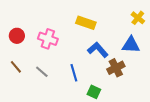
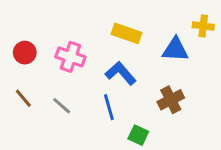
yellow cross: (138, 18) -> (203, 26), turned -32
blue triangle: (131, 45) -> (175, 50), moved
blue L-shape: (98, 50) -> (121, 73), moved

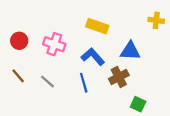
blue triangle: (175, 50) -> (130, 51), moved
brown cross: (171, 100) -> (119, 77), moved
green square: (138, 135) -> (138, 104), moved

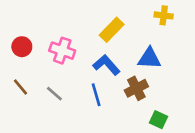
yellow cross: (156, 20) -> (164, 15), moved
yellow rectangle: (97, 26) -> (112, 30), turned -65

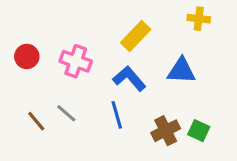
brown line: (21, 87) -> (36, 121), moved
brown cross: (136, 88) -> (166, 131), moved
green square: (158, 120) -> (199, 131), moved

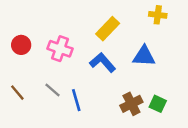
blue line: (117, 115) -> (76, 100), moved
brown line: (36, 121) -> (17, 93), moved

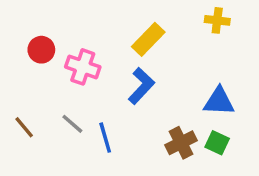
red circle: (21, 45) -> (41, 50), moved
blue triangle: (144, 56) -> (219, 101), moved
blue L-shape: (103, 62) -> (141, 86), turned 84

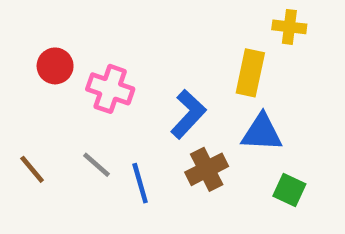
yellow rectangle: (148, 39) -> (250, 73), moved, turned -32
blue triangle: (219, 101) -> (262, 133), moved
brown cross: (181, 143) -> (207, 169), moved

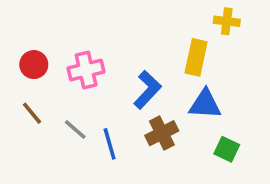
red circle: (55, 66) -> (34, 65), moved
pink cross: (110, 89) -> (86, 70), turned -32
brown line: (32, 169) -> (32, 113), moved

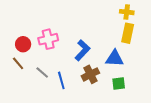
yellow rectangle: (196, 57) -> (128, 33), moved
red circle: (34, 65) -> (23, 44), moved
green square: (227, 149) -> (119, 83), moved, turned -32

